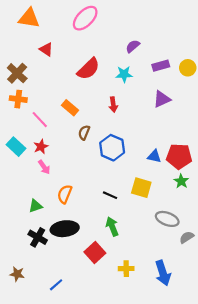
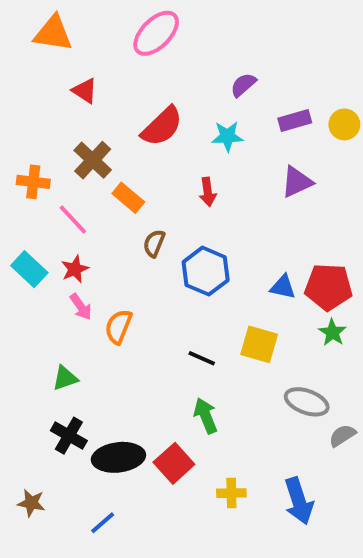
brown cross: (17, 73) -> (93, 160), moved
orange semicircle: (65, 194) -> (118, 327), moved
black ellipse: (65, 229) -> (118, 457), moved

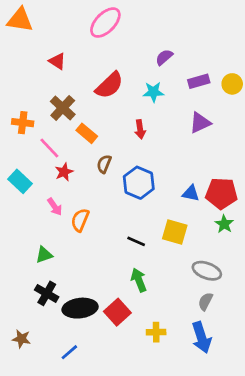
orange triangle: (53, 33) -> (20, 20), moved
red star: (75, 269) -> (64, 172), moved
gray semicircle: (342, 436) -> (205, 301), moved, turned -30

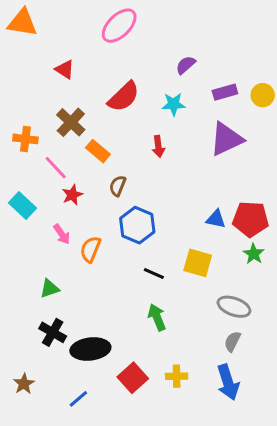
purple triangle: (200, 123) -> (226, 139), size x1.4
blue hexagon: (139, 183) -> (137, 225), moved
red square: (117, 312) -> (133, 378), moved
brown star: (21, 339) -> (24, 384), turned 30

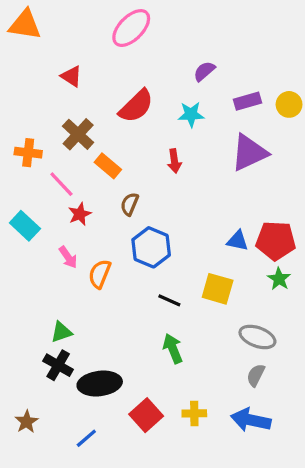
green triangle: (50, 289) -> (61, 332), moved
blue arrow: (228, 382) -> (251, 420), turned 120

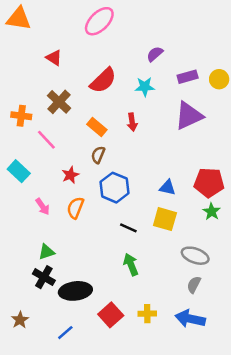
orange rectangle: (108, 166) -> (97, 127), moved
red star: (80, 214) -> (70, 175), moved
blue triangle: (238, 241) -> (167, 188), moved
pink arrow: (68, 257) -> (43, 206), moved

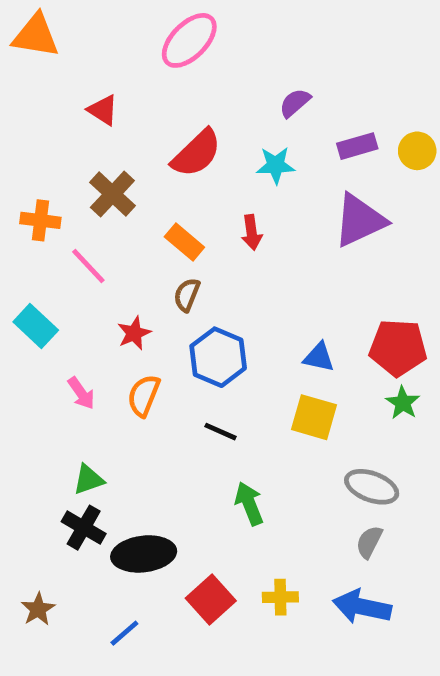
black line: (128, 228) -> (220, 432), moved

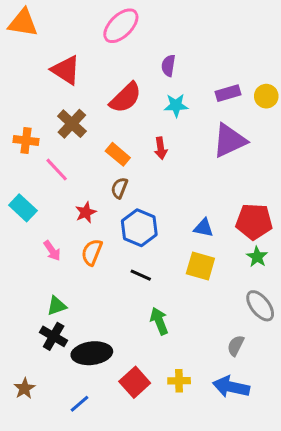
purple semicircle: (295, 103) -> (168, 66), moved, turned -40
red triangle: (103, 110) -> (66, 70), size x1.5
gray ellipse: (372, 487) -> (260, 306), moved, turned 32

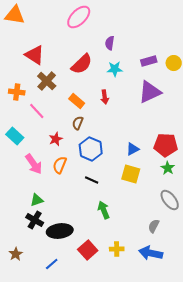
red triangle: (66, 70) -> (35, 55), moved
blue triangle: (204, 228) -> (133, 149), turned -40
pink arrow: (52, 251) -> (34, 164), size x1.5

